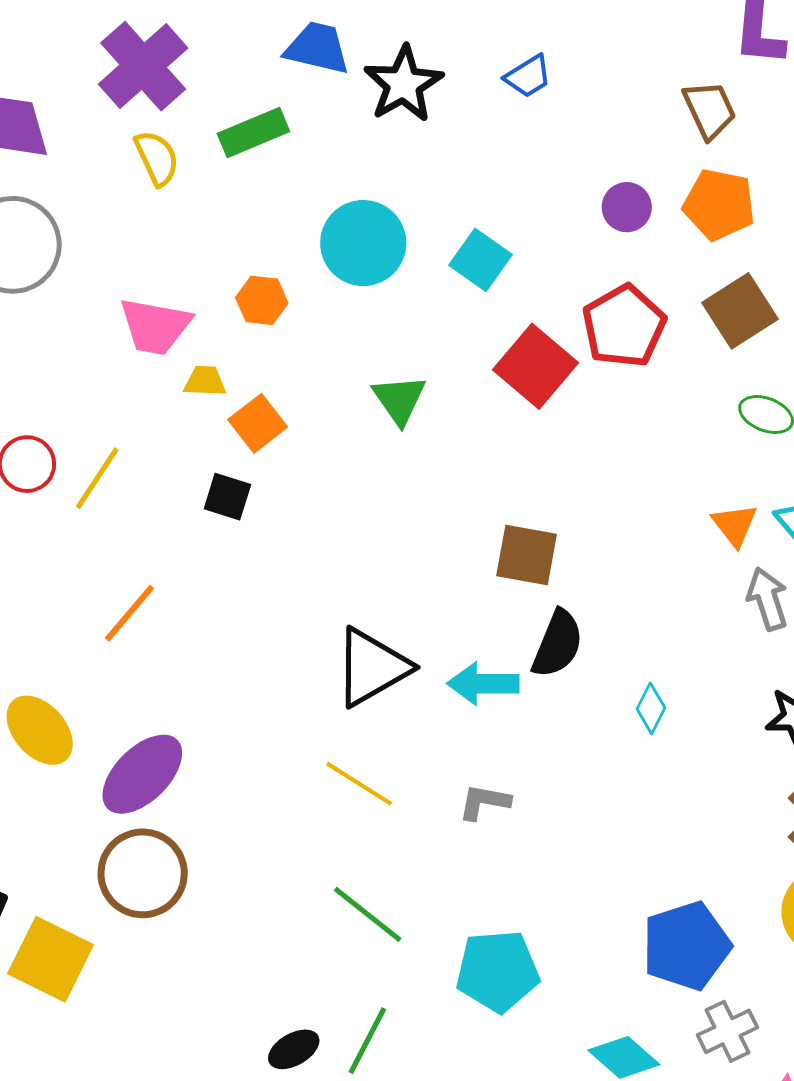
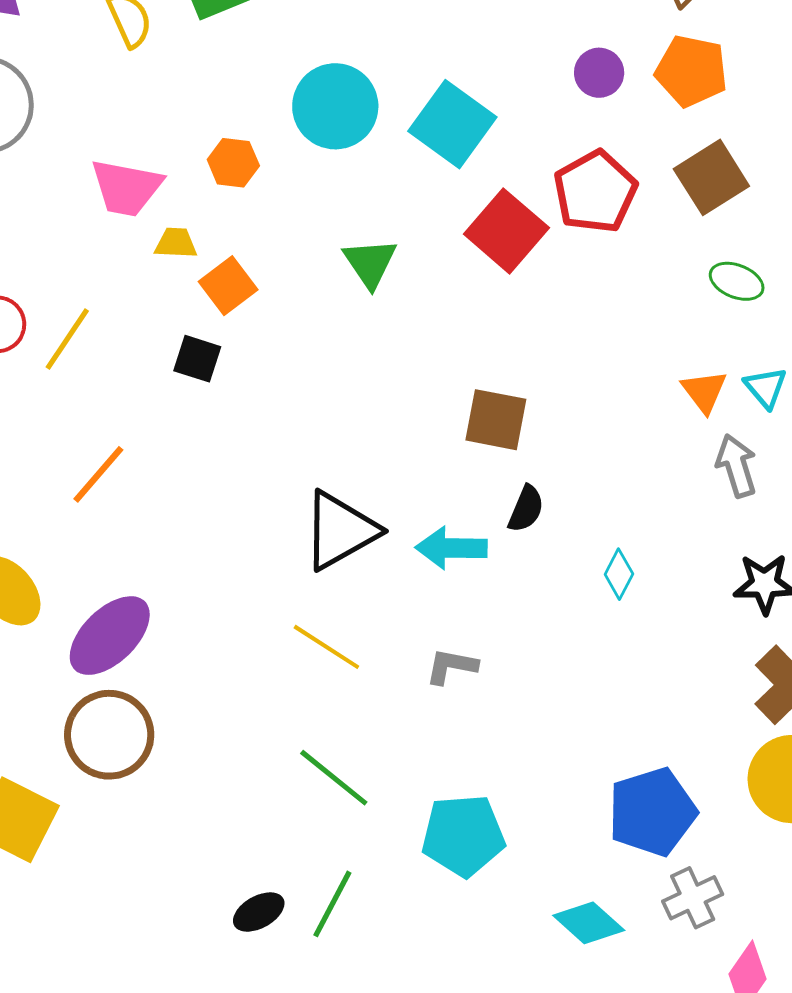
cyan square: (480, 260) -> (452, 124), size x1.4
black semicircle: (558, 644) -> (526, 509), size x0.7

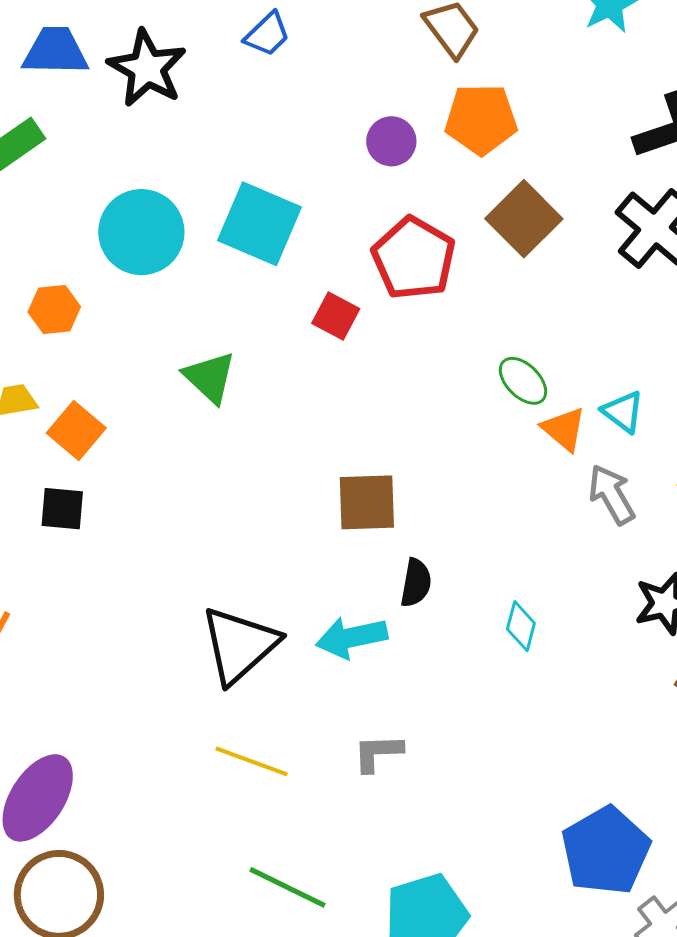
red square: (506, 231) -> (336, 316), size x0.6
green ellipse: (737, 281) -> (523, 381), moved, turned 36

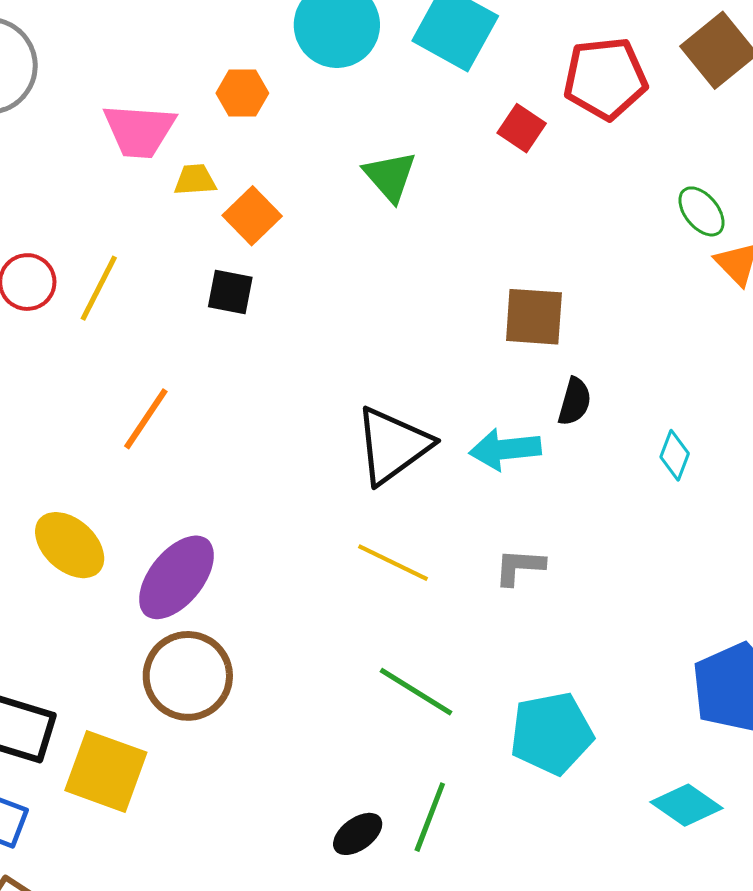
red pentagon: (414, 258) -> (605, 78), turned 30

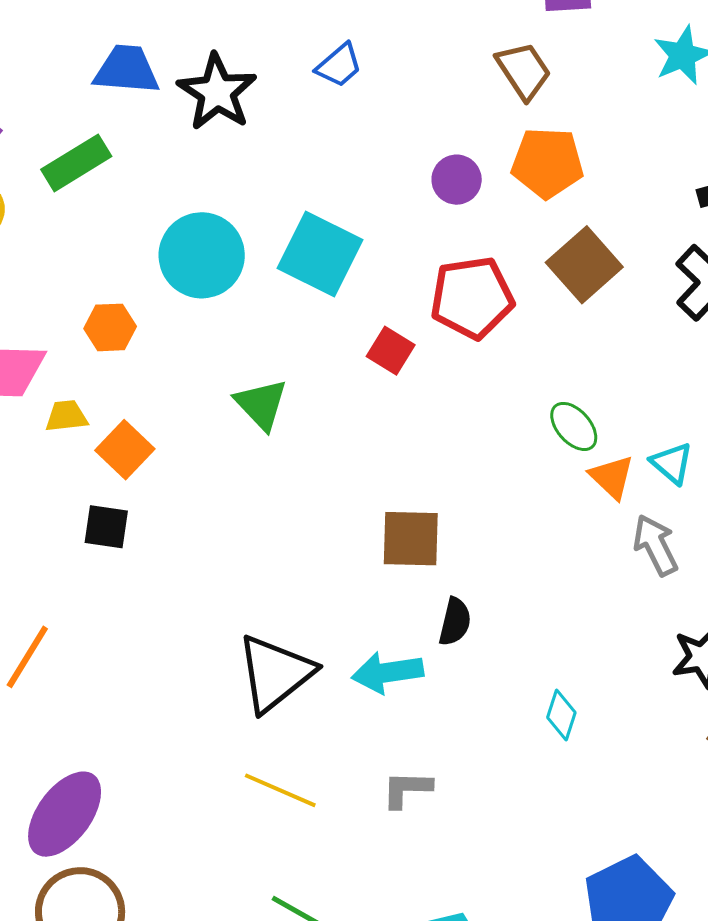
cyan diamond: (675, 455) -> (561, 715), moved

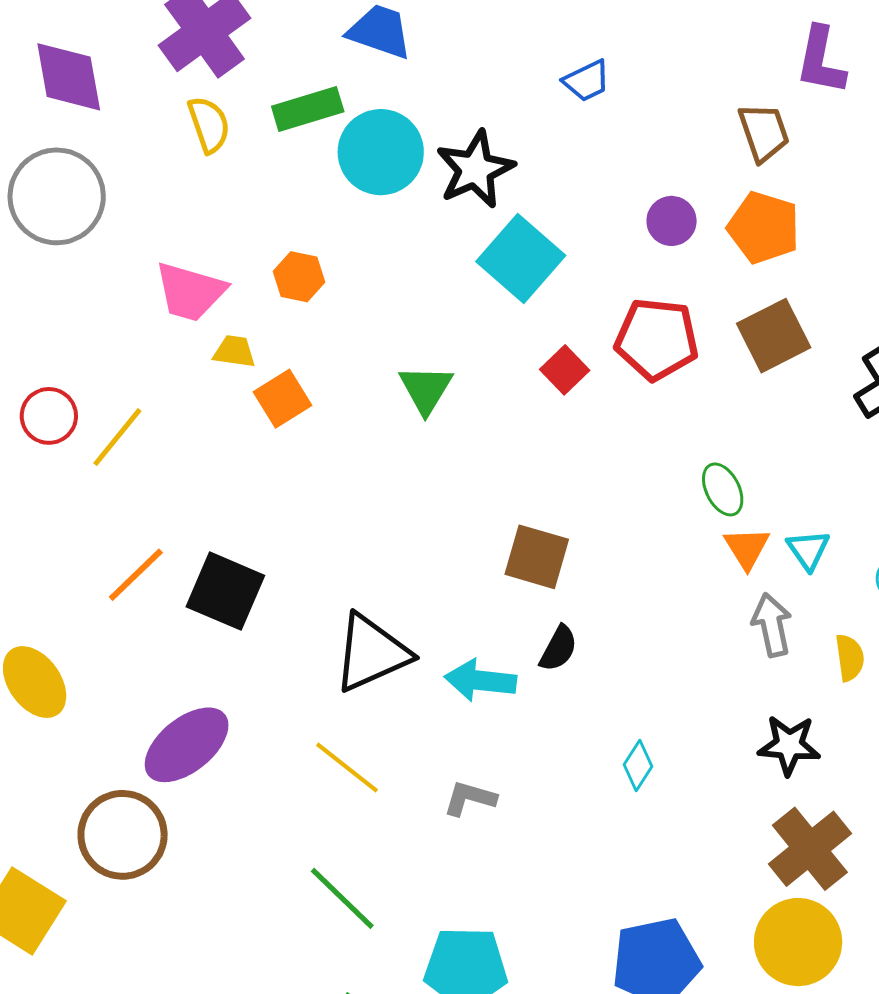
black star: (217, 92) -> (475, 169), moved
cyan circle: (202, 255) -> (381, 152), moved
black square: (106, 527) -> (225, 591), moved, size x1.6
purple ellipse: (65, 814) -> (187, 745), moved

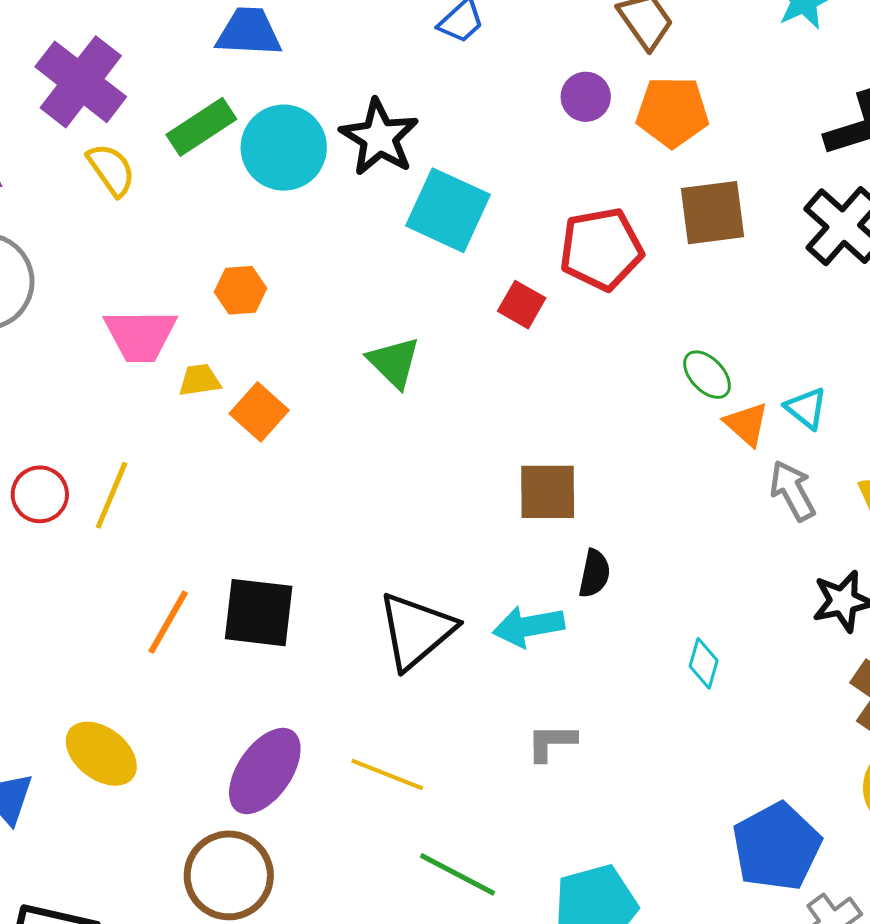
purple circle: (672, 221) -> (586, 97), moved
brown square: (774, 336) -> (712, 213), turned 36
yellow line: (347, 768) -> (387, 774), moved

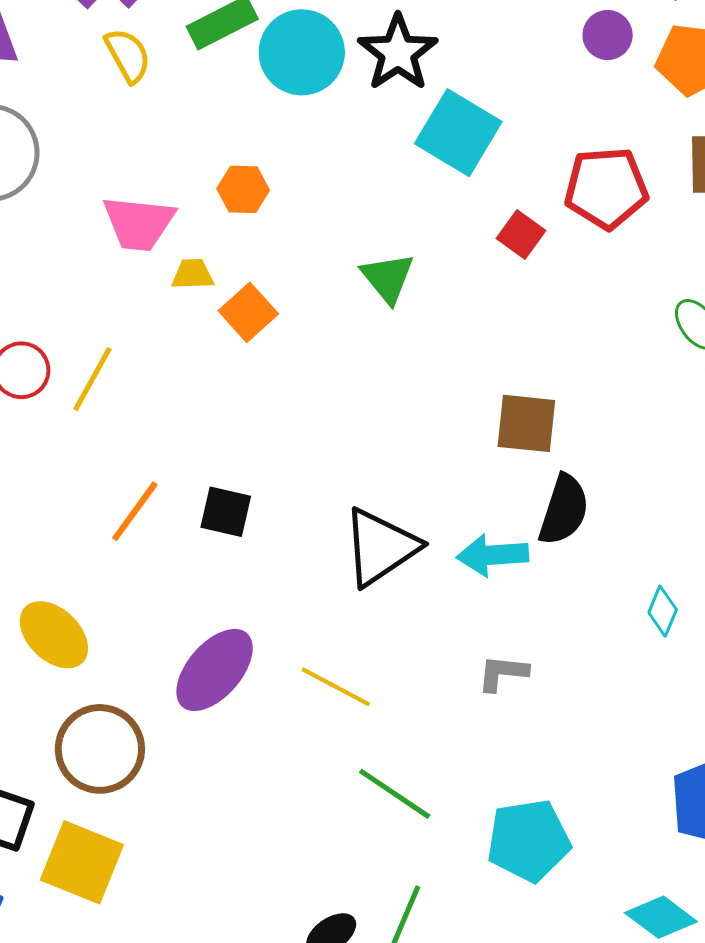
black semicircle: (594, 574) -> (564, 510), size x1.5
black square: (259, 613) -> (226, 512), size x0.7
brown circle: (229, 875) -> (100, 749), moved

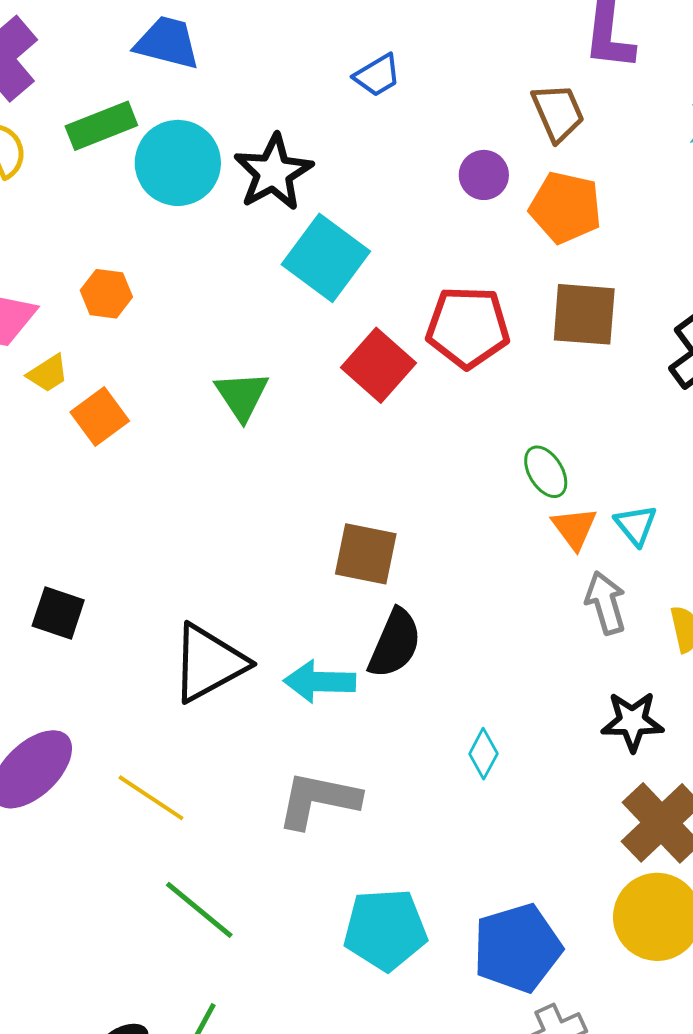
red square: (521, 235) -> (379, 365), size x1.5
yellow trapezoid: (193, 274) -> (48, 373), turned 144
gray L-shape: (503, 673) -> (318, 800), size x1.6
cyan pentagon: (529, 841) -> (385, 930), moved

